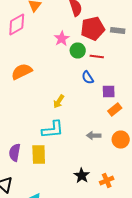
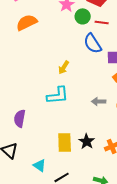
orange semicircle: (22, 72) -> (27, 22), moved
blue semicircle: (88, 78) -> (93, 43), size x1.5
yellow rectangle: (39, 154) -> (65, 142), moved

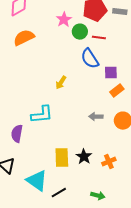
cyan L-shape: (58, 95) -> (42, 115), moved
cyan triangle: (40, 165) -> (37, 181), size x1.6

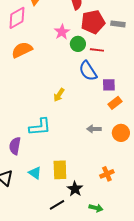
black star: (84, 157) -> (75, 189), moved
cyan triangle: (37, 181) -> (35, 173), moved, size x0.6

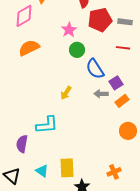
green circle: (78, 44) -> (77, 50), moved
red line: (97, 50) -> (123, 48), moved
purple square: (109, 85) -> (116, 83), turned -32
gray arrow: (94, 129) -> (101, 94), moved

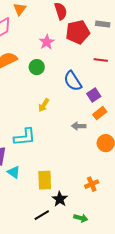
gray rectangle: (125, 22) -> (103, 24), moved
green circle: (77, 50) -> (37, 67), moved
gray arrow: (101, 94) -> (79, 126), moved
cyan triangle: (42, 171) -> (14, 172), moved

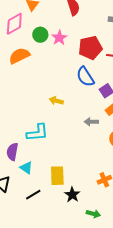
red pentagon: (78, 32) -> (90, 48), moved
green circle: (37, 67) -> (40, 35), moved
yellow arrow: (44, 105) -> (56, 101), turned 72
black line: (42, 215) -> (33, 195), moved

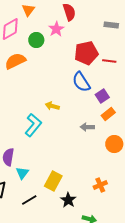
pink star: (59, 38) -> (56, 29), moved
cyan L-shape: (37, 133) -> (33, 125), moved, turned -45
cyan triangle: (26, 168) -> (22, 173), turned 32
yellow rectangle: (57, 176) -> (53, 181), turned 30

